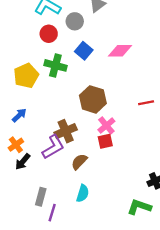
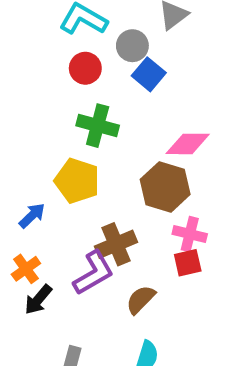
blue square: (84, 51) -> (149, 74), moved
pink diamond: (120, 51) -> (188, 144), moved
yellow pentagon: (26, 76) -> (77, 181), moved, turned -30
pink cross: (106, 125) -> (190, 234), turned -36

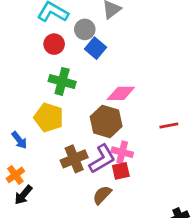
blue arrow: (32, 216) -> (19, 140), turned 96
purple L-shape: (93, 273) -> (102, 159), moved
brown semicircle: (141, 300) -> (102, 195), moved

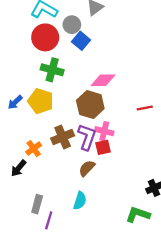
red circle: (54, 44) -> (45, 37), size x1.5
blue arrow: (19, 140) -> (15, 102), moved, turned 84
purple L-shape: (102, 159) -> (87, 137), turned -40
orange cross: (15, 175) -> (34, 149), moved

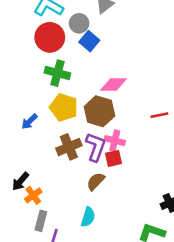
yellow pentagon: (41, 101) -> (64, 107), moved
blue arrow: (15, 102) -> (29, 121), moved
orange cross: (34, 149) -> (33, 195), moved

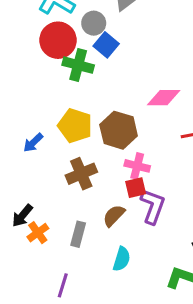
green cross: (57, 73) -> (78, 65), moved
pink diamond: (113, 84) -> (164, 98), moved
purple L-shape: (96, 147) -> (153, 206), moved
cyan semicircle: (88, 217) -> (122, 259), moved
gray rectangle: (41, 221) -> (78, 234), moved

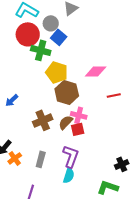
yellow pentagon: (75, 126) -> (57, 72), moved
purple L-shape: (153, 206) -> (71, 156), moved
brown semicircle: (114, 216) -> (66, 122), moved

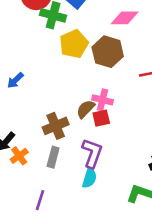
pink diamond: (96, 71) -> (125, 18), moved
yellow pentagon: (57, 72) -> (74, 44), turned 30
brown hexagon: (67, 92) -> (108, 52), moved
brown cross: (43, 120) -> (56, 126), moved

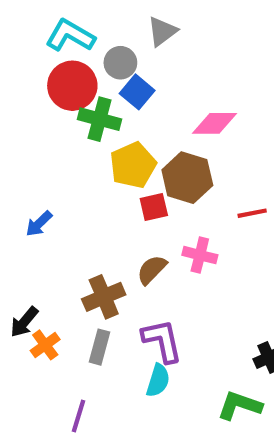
pink cross: (102, 100) -> (200, 255), moved
red square: (101, 118) -> (154, 207), moved
purple L-shape: (92, 153) -> (162, 341), turned -32

